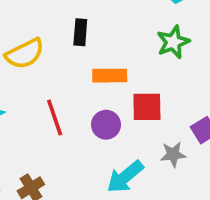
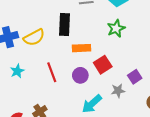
black rectangle: (80, 32) -> (64, 25), size x1.5
red square: (147, 107) -> (103, 65), turned -30

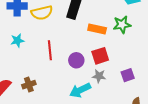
orange rectangle: (81, 48) -> (97, 29), moved
gray star: (118, 91) -> (99, 76), moved

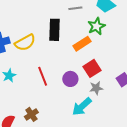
green star: (122, 25) -> (96, 26), moved
orange rectangle: (97, 29) -> (82, 44), turned -30

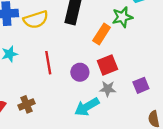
orange rectangle: (82, 44) -> (102, 34), turned -36

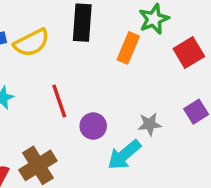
red square: (107, 65) -> (189, 52), moved
purple circle: (80, 72) -> (93, 126), moved
brown cross: (26, 104) -> (38, 165), size x1.5

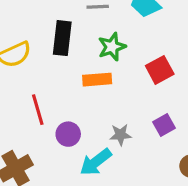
green star: (154, 19) -> (112, 47), moved
orange rectangle: (128, 48) -> (97, 80), moved, turned 60

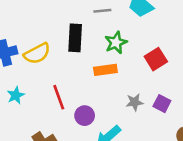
purple square: (164, 125) -> (162, 104), turned -30
gray star: (120, 135) -> (135, 102), moved

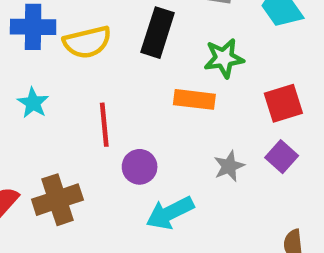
cyan star: (16, 95) -> (33, 103), turned -30
gray star: (135, 102) -> (229, 166), turned -30
purple square: (162, 104) -> (282, 157), moved

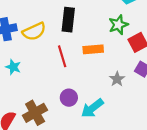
green star: (224, 58) -> (118, 25), moved
red line: (104, 125) -> (62, 56), moved
purple circle: (140, 167) -> (69, 98), moved

